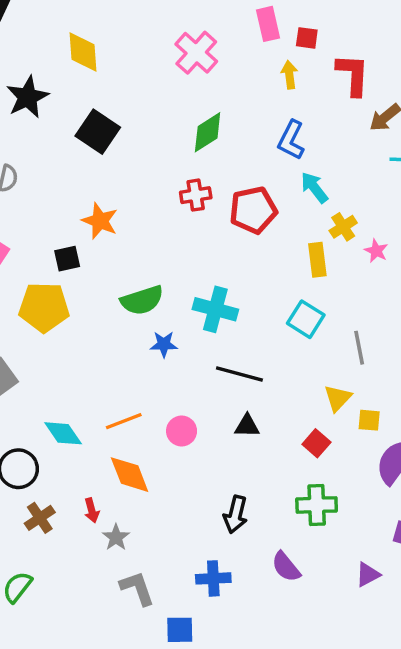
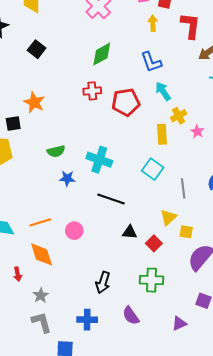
black square: (98, 132) -> (37, 49), size x0.7
blue L-shape: (291, 140) -> (151, 62), turned -50
green semicircle: (142, 300) -> (56, 151), size x0.7
black triangle: (247, 426) -> (130, 232), moved
gray star: (116, 537) -> (41, 295), moved

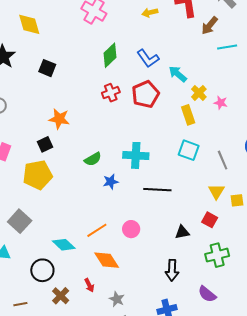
yellow arrow: (153, 23) -> (150, 13), turned -84
blue L-shape: (151, 62) -> (148, 58), moved
black triangle: (130, 232) -> (182, 232), moved

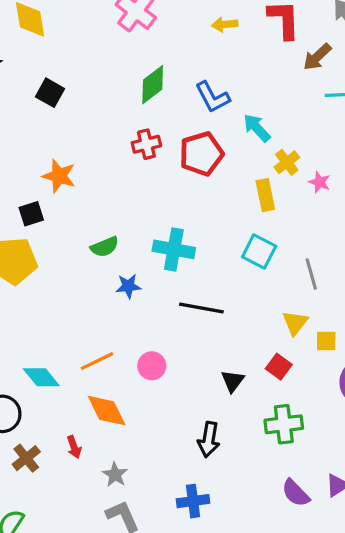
black triangle: (182, 232) -> (233, 381), turned -49
purple semicircle: (207, 294) -> (296, 493), moved

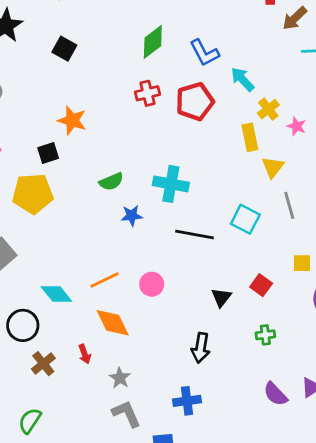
cyan square: (259, 252) -> (245, 219), moved
yellow triangle: (295, 323) -> (273, 167), moved
green cross: (284, 424) -> (265, 335), size x0.6

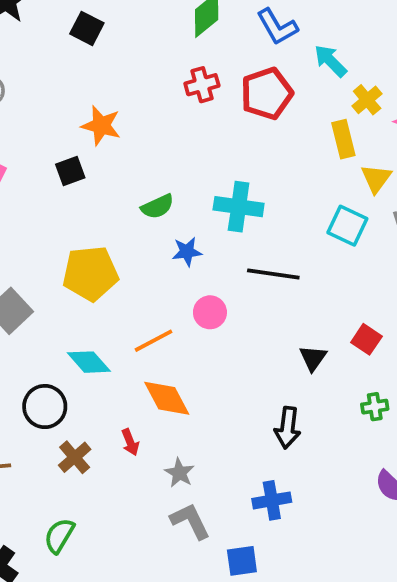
yellow pentagon: (33, 194) -> (90, 273), moved
cyan square: (245, 219) -> (347, 226), moved
pink circle: (152, 284) -> (210, 312), moved

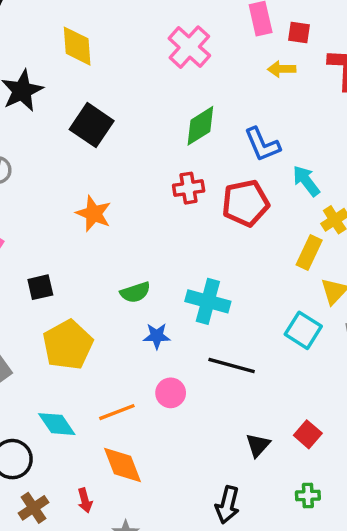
black square: (87, 28) -> (92, 125), size x1.4
yellow rectangle: (343, 139) -> (309, 252), turned 32
black square: (70, 171) -> (40, 287), moved
yellow pentagon: (90, 273) -> (68, 345), turned -30

